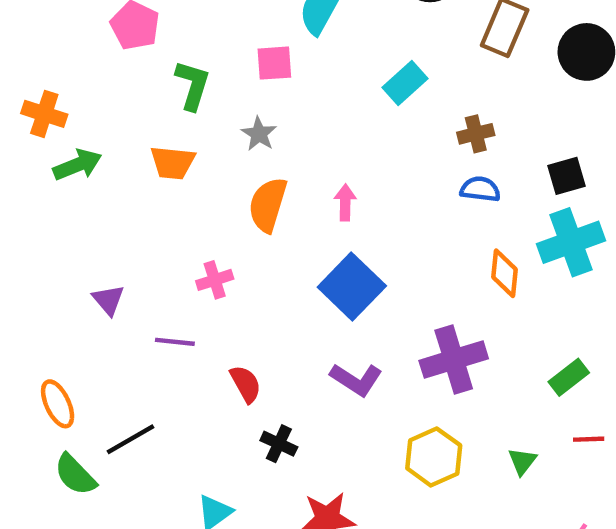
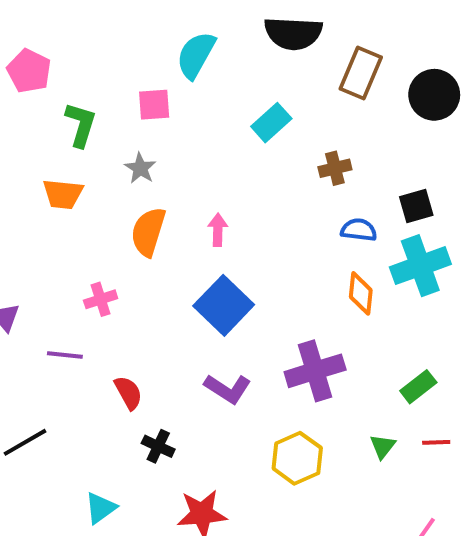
blue semicircle: (480, 189) -> (359, 230), moved
green triangle: (522, 461) -> (383, 446), moved

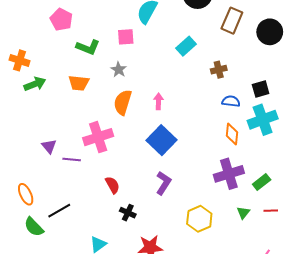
green L-shape: (81, 125) -> (88, 47), turned 95
pink cross: (101, 299) -> (98, 137), size x1.8
purple line: (65, 355) -> (72, 160), moved
purple cross: (315, 371) -> (229, 174), moved
purple L-shape: (228, 389) -> (164, 183), turned -90

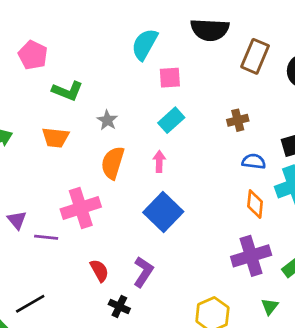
pink square: (126, 37) -> (170, 78), moved
cyan rectangle: (186, 46) -> (171, 120), moved
purple L-shape: (164, 183) -> (143, 272), moved

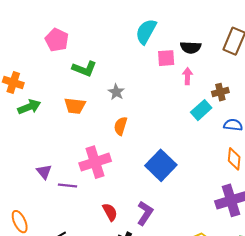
black semicircle: (210, 30) -> (191, 47), moved, size x0.7
cyan rectangle: (171, 120) -> (201, 110), moved
pink arrow: (159, 161) -> (187, 76), moved
orange semicircle: (113, 163) -> (121, 126), size x0.7

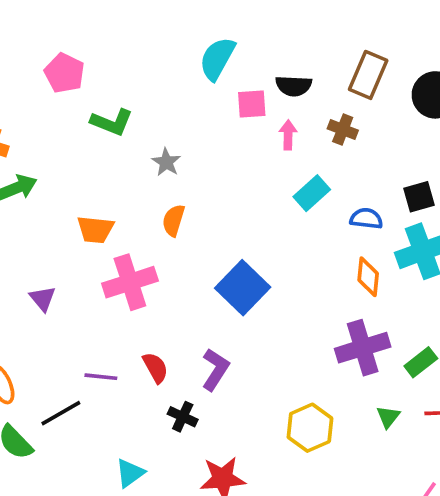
brown cross: (220, 92) -> (343, 129), moved, turned 35
orange trapezoid: (75, 106) -> (95, 229), moved
purple line: (67, 185) -> (101, 377), moved

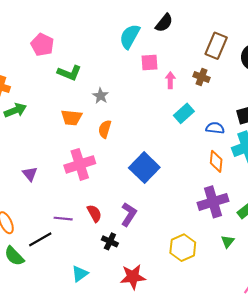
black semicircle: (294, 86) -> (164, 23), moved, turned -54
orange trapezoid: (95, 229) -> (71, 118), moved

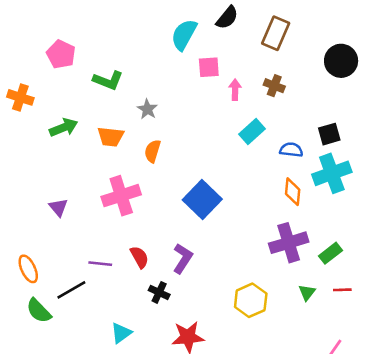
pink pentagon: (42, 45) -> (61, 54), moved
brown rectangle: (216, 46) -> (276, 33), moved
green arrow: (15, 110) -> (64, 128), moved

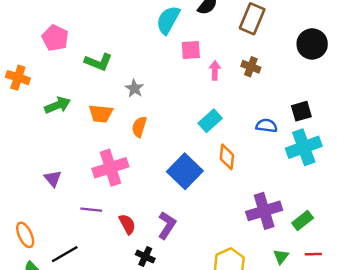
cyan rectangle: (252, 131) -> (210, 121), moved
orange diamond: (293, 192) -> (227, 157), moved
purple line: (100, 264) -> (91, 210), moved

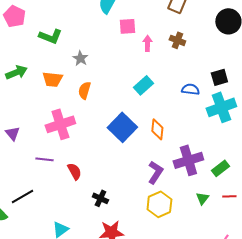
orange diamond: (227, 157) -> (157, 129), moved
purple L-shape: (167, 225) -> (155, 172), moved
black cross: (145, 256) -> (100, 198), moved

